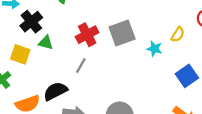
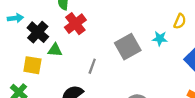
gray square: (122, 33) -> (128, 47), moved
red cross: (87, 35) -> (75, 24), moved

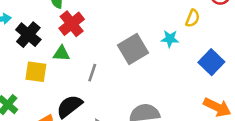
green triangle: (55, 50) -> (62, 54), moved
yellow square: (32, 65) -> (36, 72), moved

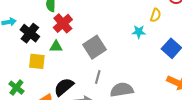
gray square: (133, 49) -> (94, 47), moved
gray line: (92, 73) -> (98, 77), moved

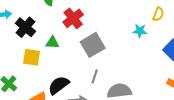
red cross: (63, 23) -> (73, 18), moved

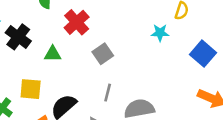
gray square: (93, 45) -> (103, 54), size x0.7
yellow square: (32, 57) -> (31, 89), moved

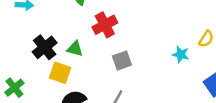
black cross: (18, 37) -> (45, 47), moved
yellow square: (31, 89) -> (60, 73), moved

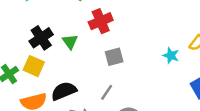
green triangle: (75, 49) -> (70, 42), turned 35
yellow square: (60, 73) -> (34, 66), moved

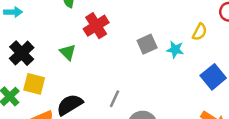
black cross: (41, 38) -> (22, 53), moved
gray square: (114, 57) -> (147, 44), moved

